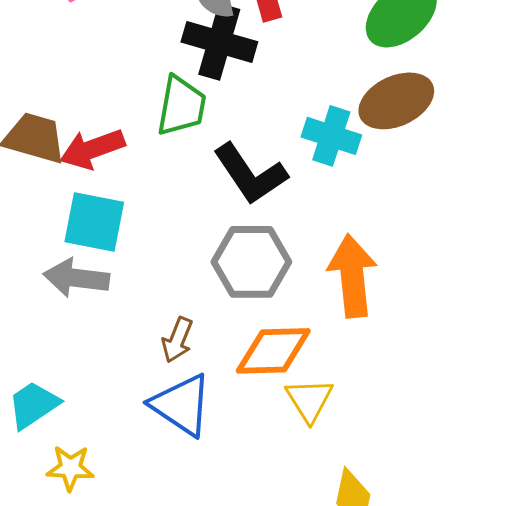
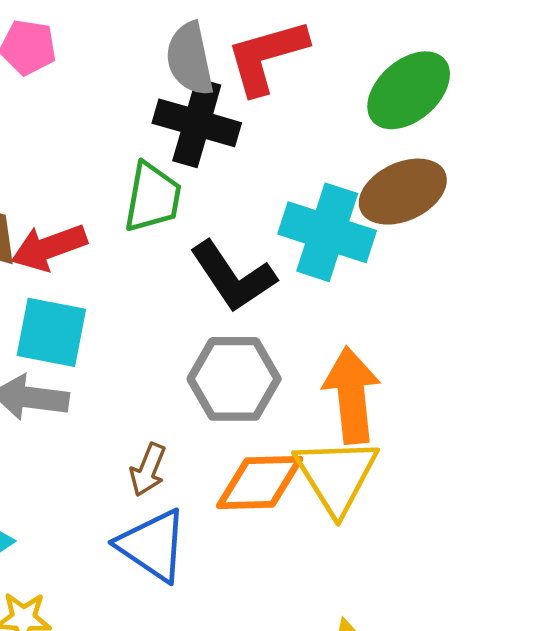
cyan cross: (331, 136) -> (327, 232), size x1.4
yellow triangle: (309, 400) -> (336, 476), moved, size x1.5

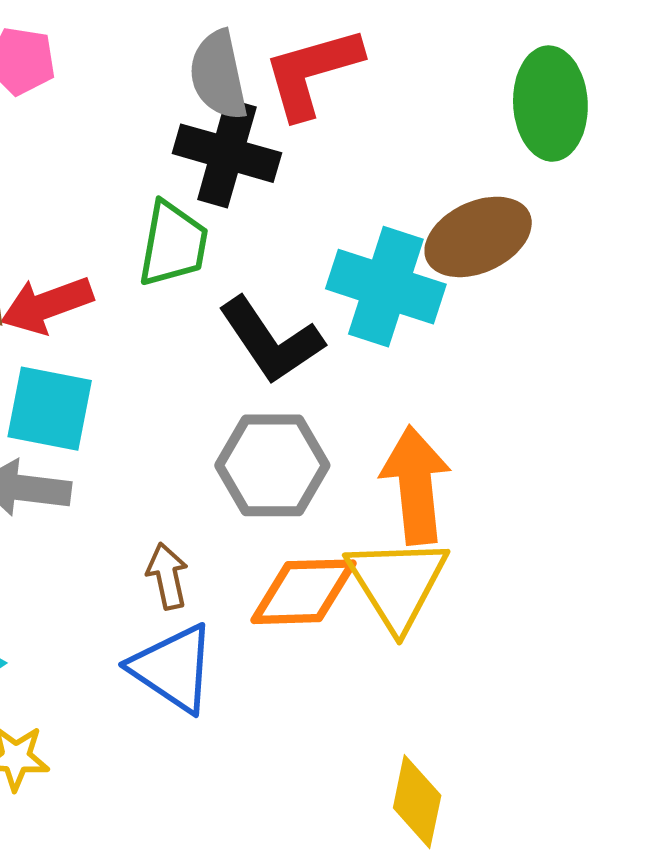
green ellipse: (409, 90) -> (550, 104), moved, turned -52
brown arrow: (148, 470) -> (167, 576), turned 146

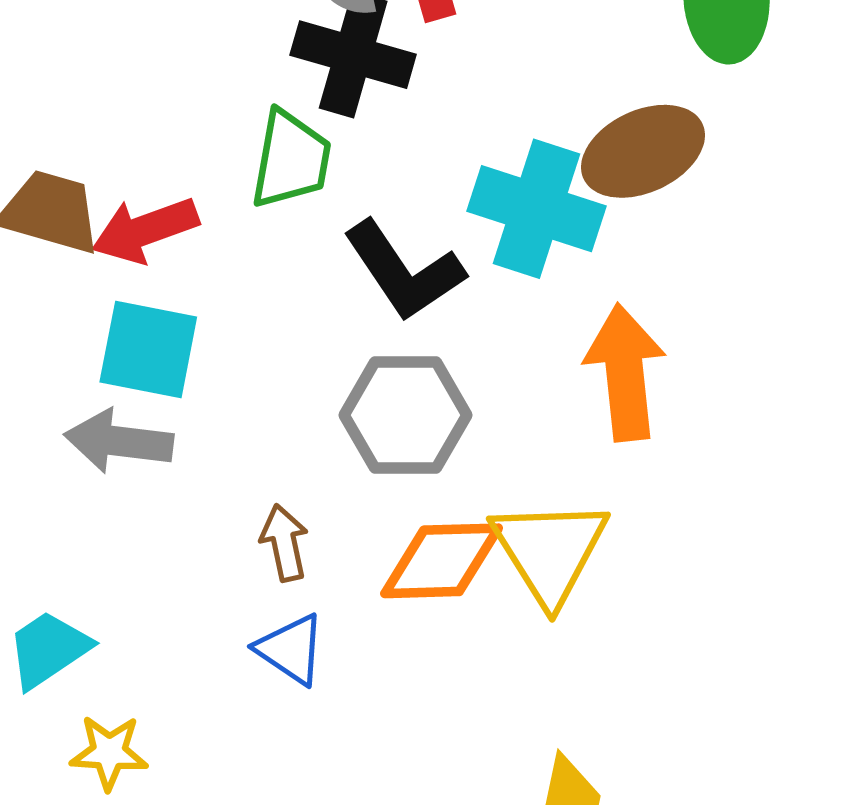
orange arrow: (416, 485) -> (625, 372), moved
blue triangle: (173, 668) -> (291, 649), size x0.7

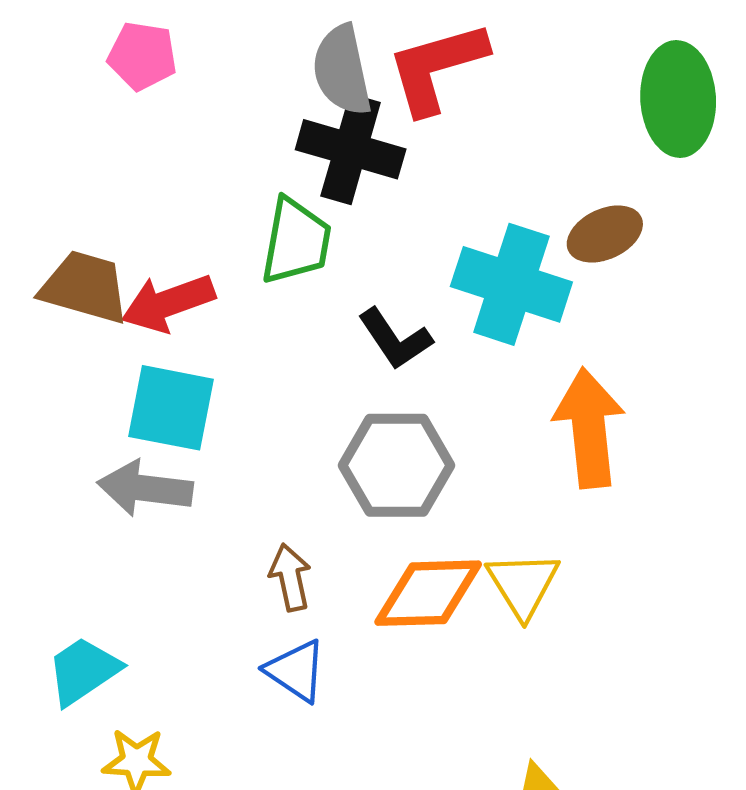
brown ellipse: (643, 151) -> (605, 234), size x0.7
black L-shape: (404, 271) -> (395, 339), size x0.7
yellow triangle: (550, 551) -> (523, 585), size x0.7

